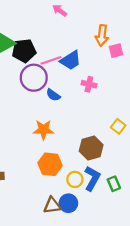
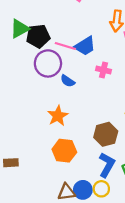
pink line: (51, 60) -> (65, 46), turned 36
orange star: (43, 130) -> (58, 116), turned -30
yellow circle: (75, 179) -> (101, 189), moved

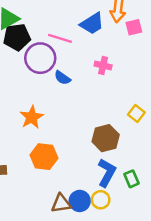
black pentagon: (38, 36) -> (17, 37), moved
blue trapezoid: (85, 46) -> (92, 24), moved
orange star: (58, 116) -> (32, 117), moved
orange hexagon: (64, 151) -> (44, 157), moved

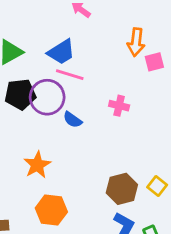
blue trapezoid: (92, 24) -> (61, 52), moved
black pentagon: (17, 37) -> (20, 94), moved
yellow square: (136, 114) -> (157, 186), moved

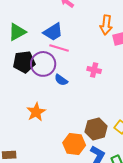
orange hexagon: (51, 210) -> (74, 144), moved

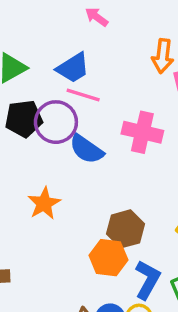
pink cross: (94, 70) -> (142, 132), size x1.6
blue semicircle: (61, 80) -> (86, 149), size x1.5
brown hexagon: (96, 129) -> (125, 229), moved

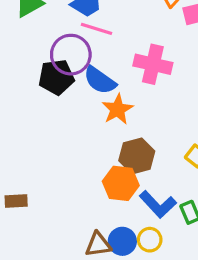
black pentagon: (24, 119) -> (56, 77), moved
orange star: (44, 203) -> (117, 109), moved
blue L-shape: (147, 280) -> (158, 204), turned 108

